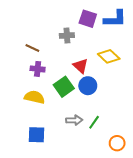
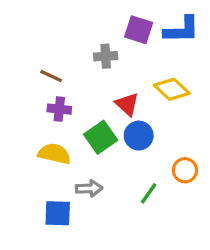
gray arrow: (74, 120) -> (89, 188), moved
orange circle: (117, 143) -> (185, 170), moved

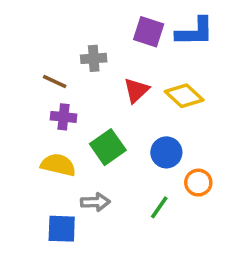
gray cross: (106, 56) -> (94, 58), moved
red triangle: (127, 104) -> (136, 90), moved, turned 35
blue circle: (139, 136) -> (166, 152), moved

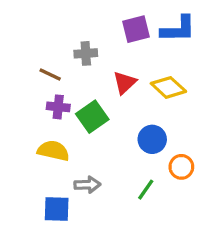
purple square: (149, 32) -> (136, 29), turned -32
green square: (108, 147) -> (92, 117), moved

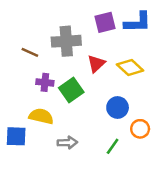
gray cross: (86, 53) -> (66, 41), size x1.6
brown line: (50, 75) -> (30, 52), moved
blue square: (57, 209) -> (16, 136), moved

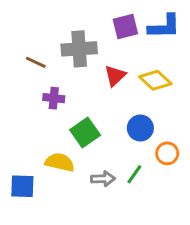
green square: (71, 90) -> (85, 132), moved
yellow semicircle: (41, 116) -> (60, 162), moved
blue square: (16, 136) -> (22, 186), moved
gray arrow: (67, 143) -> (103, 179), moved

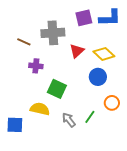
blue circle: (140, 128) -> (98, 77), moved
green square: (85, 132) -> (57, 89), turned -30
gray arrow: (103, 179) -> (69, 120), turned -126

